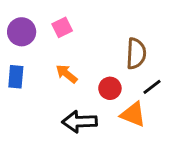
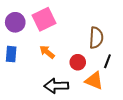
pink square: (62, 27) -> (44, 19), size x1.6
black line: (152, 87) -> (107, 61), turned -32

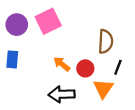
orange arrow: (47, 52) -> (62, 64), moved
orange triangle: (94, 81) -> (103, 89), turned 42

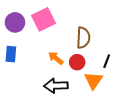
brown semicircle: (106, 41) -> (83, 38), moved

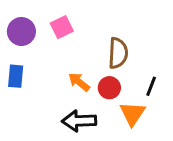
pink square: (44, 19) -> (62, 27), size x0.7

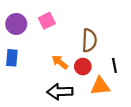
black line: (151, 86) -> (114, 65), turned -32
orange triangle: (132, 114) -> (100, 86), turned 50

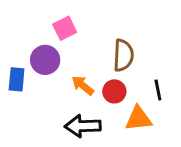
purple circle: (16, 24) -> (45, 60), moved

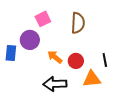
brown semicircle: (123, 55) -> (78, 23), moved

